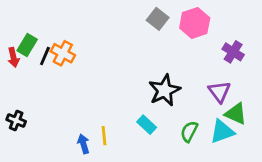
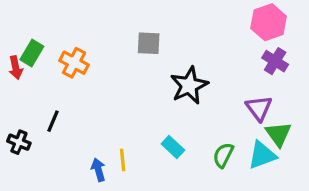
gray square: (158, 19) -> (149, 43), moved, turned -35
pink hexagon: (195, 23) -> (269, 22), moved
black line: (45, 56) -> (53, 121), moved
black star: (164, 90) -> (189, 85), moved
green triangle: (236, 114) -> (278, 134), turned 30

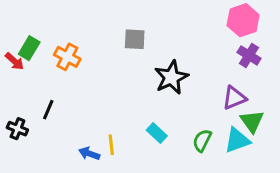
red arrow: (16, 68) -> (15, 61), turned -36
purple triangle: (259, 108) -> (234, 98), turned 45
blue arrow: (98, 170) -> (89, 154), turned -54

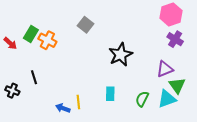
gray square: (135, 39) -> (85, 25), moved, turned 35
green rectangle: (29, 48) -> (31, 34), moved
black line: (48, 110) -> (34, 77), turned -40
cyan rectangle: (157, 133) -> (110, 94), turned 48

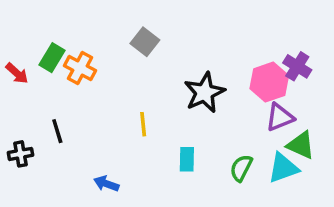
pink hexagon: (171, 14) -> (269, 82), moved
green triangle: (177, 85) -> (301, 145), turned -30
black cross: (12, 91) -> (20, 154), turned -32
yellow line: (78, 102) -> (143, 124), moved

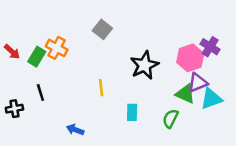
green rectangle: (52, 58) -> (37, 57), moved
green triangle: (301, 145) -> (185, 94), moved
cyan triangle: (283, 168) -> (211, 99), moved

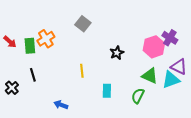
orange cross: (57, 48) -> (46, 39), turned 30
green rectangle: (37, 57) -> (30, 46), turned -35
black star: (144, 65) -> (117, 53), size x0.6
purple triangle: (198, 83) -> (179, 67), moved, turned 48
black cross: (14, 109) -> (12, 88), turned -32

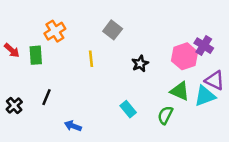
gray square: (83, 24) -> (113, 30), moved
orange cross: (46, 39) -> (55, 31), moved
yellow line: (82, 71) -> (91, 59), moved
black line: (33, 75) -> (47, 97), moved, turned 40
cyan rectangle: (107, 91) -> (128, 109), turned -40

